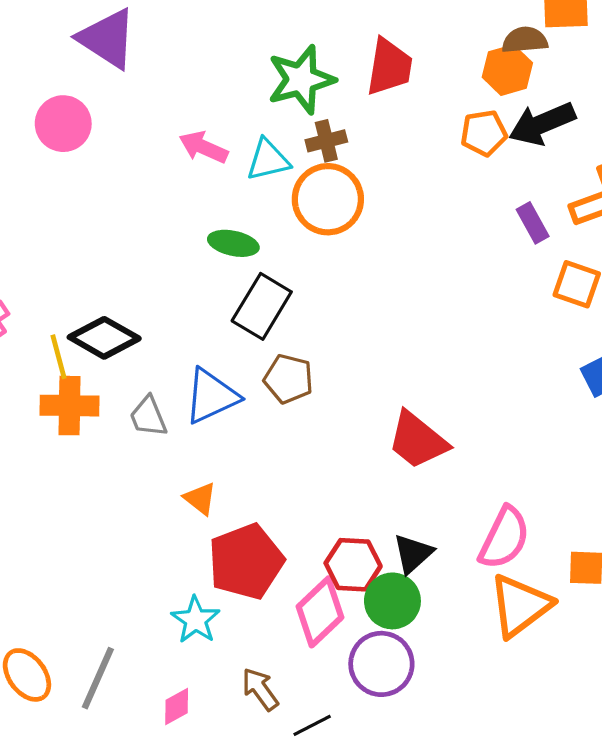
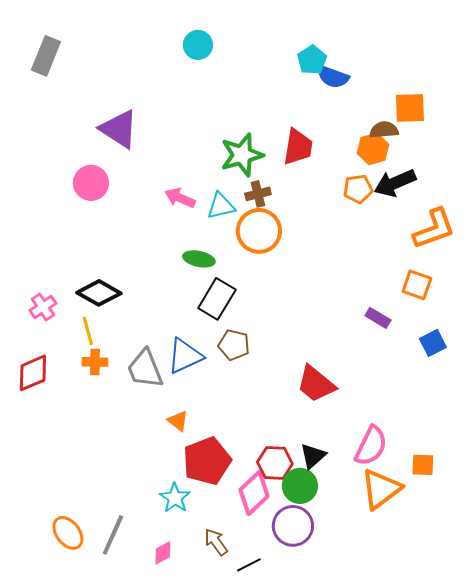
purple rectangle: (533, 223) -> (378, 318), moved, turned -30
black diamond: (104, 338) -> (99, 293), moved
orange cross: (70, 406) -> (95, 362), size x0.7
gray trapezoid: (148, 417) -> (145, 369), size x1.5

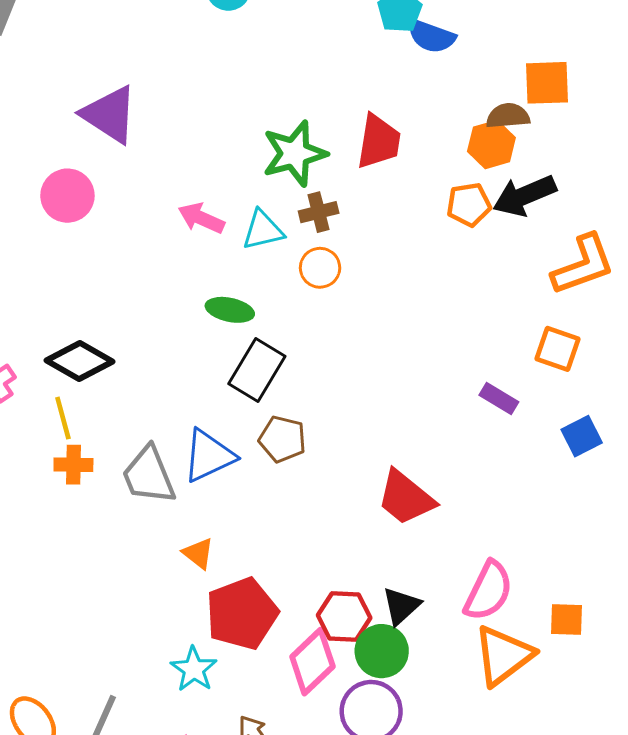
orange circle: (259, 231) -> (320, 268), size x0.6

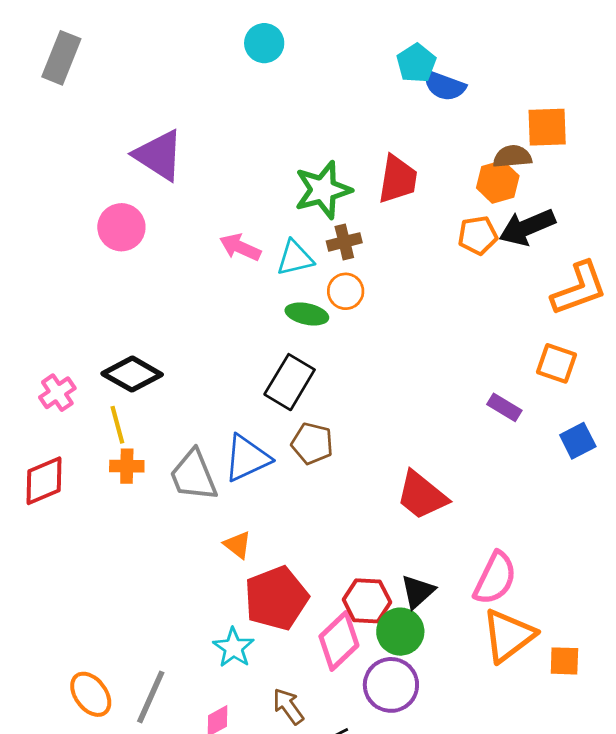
green ellipse: (230, 310) -> (307, 314), moved
orange square: (567, 620) -> (564, 661), moved

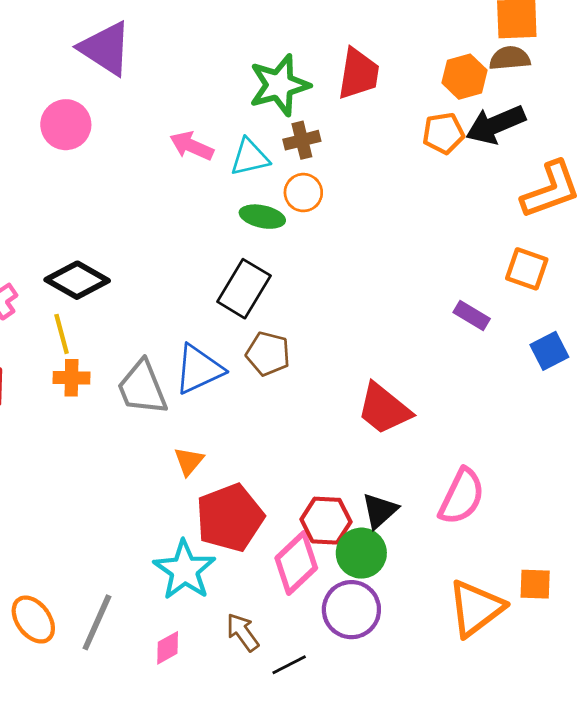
brown semicircle: (512, 157) -> (510, 58), moved
orange triangle: (238, 545) -> (189, 461), turned 32
orange triangle: (508, 636) -> (476, 608), moved
cyan star: (234, 648) -> (185, 570), size x1.4

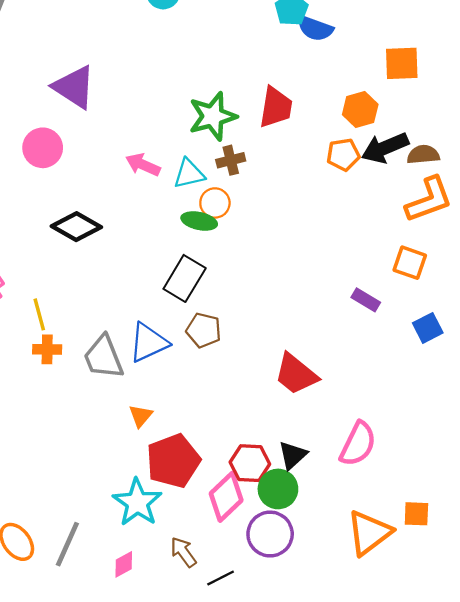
brown semicircle: (510, 58) -> (423, 155), moved
orange circle: (303, 193) -> (215, 203), moved
black diamond: (77, 280) -> (76, 227), moved

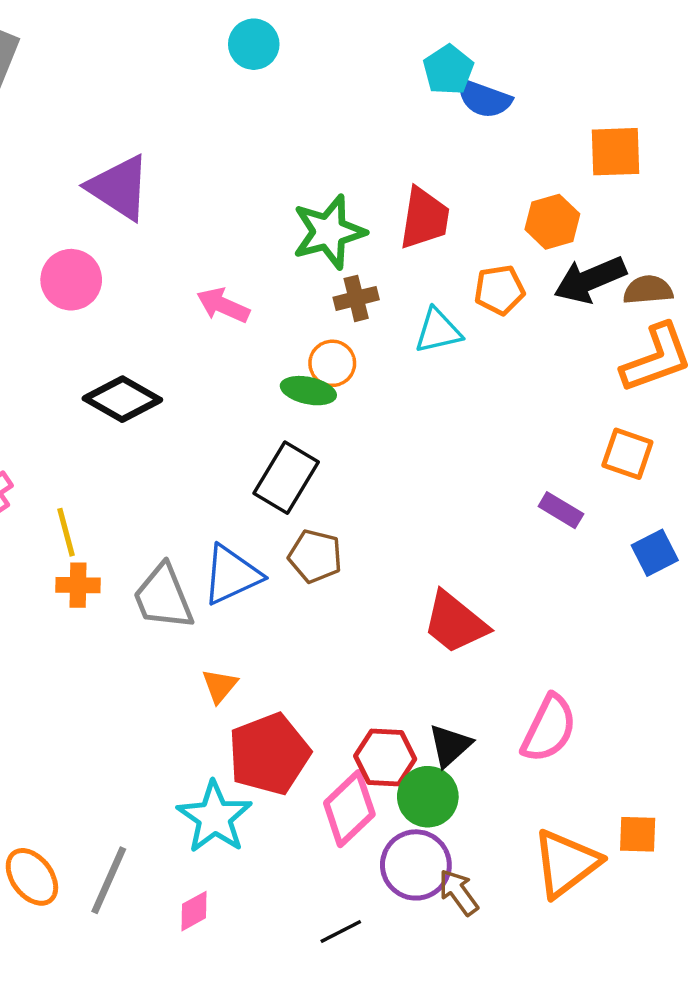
orange pentagon: (343, 155) -> (499, 290), moved
cyan triangle: (189, 174) -> (438, 331), moved
brown arrow: (183, 552) -> (459, 892), moved

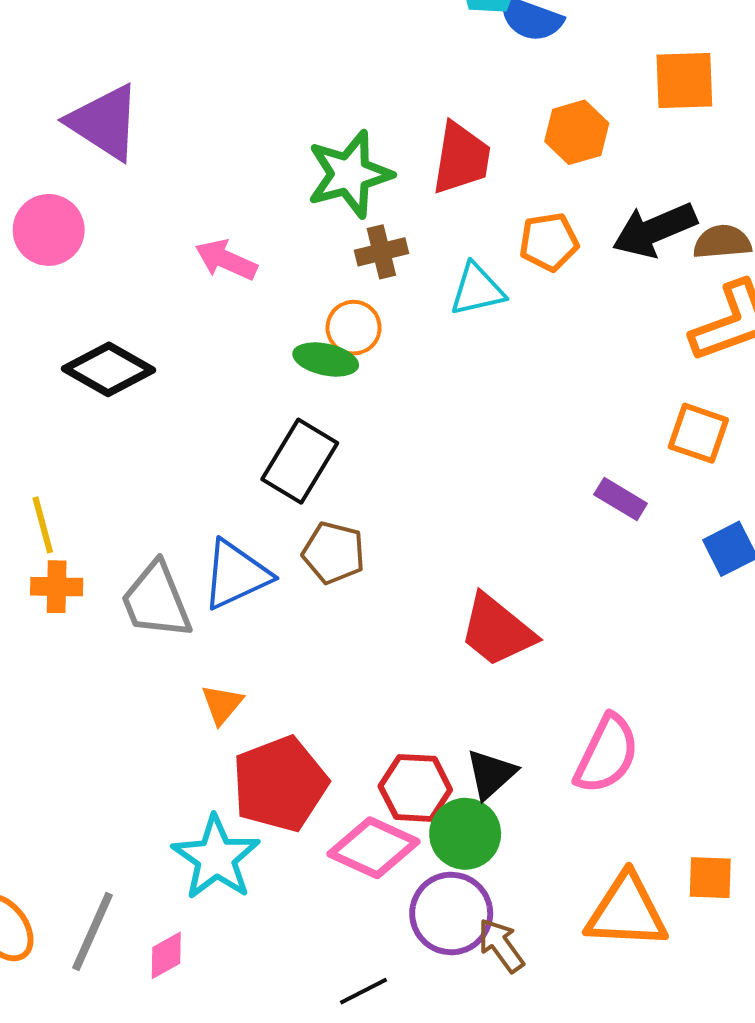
orange hexagon: (552, 222) -> (577, 132), moved
pink diamond: (349, 809) -> (373, 848), turned 68
orange triangle: (566, 863) -> (627, 911), turned 40
pink diamond: (194, 911) -> (166, 955), moved

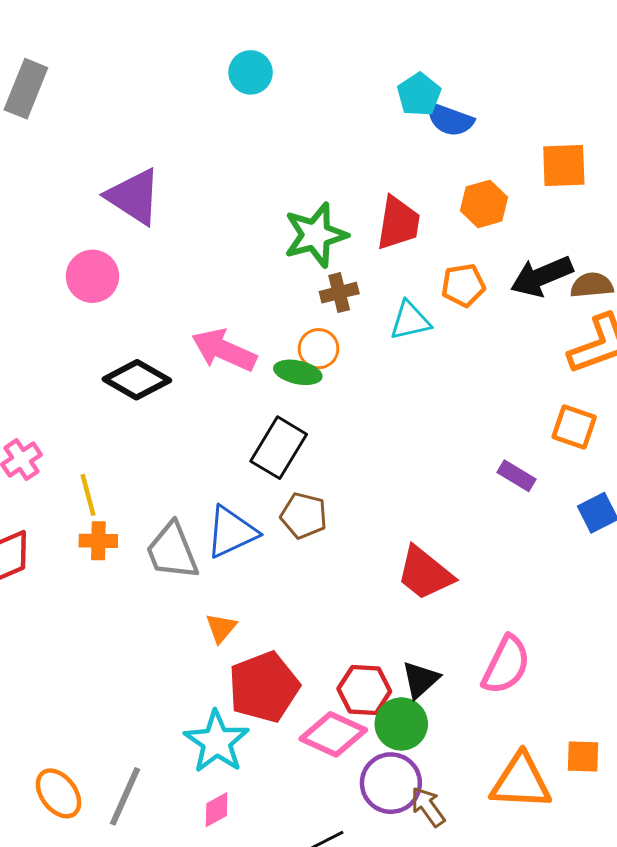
pink arrow: (226, 260) -> (224, 350), moved, size x1.4
pink diamond: (166, 955) -> (217, 810), moved

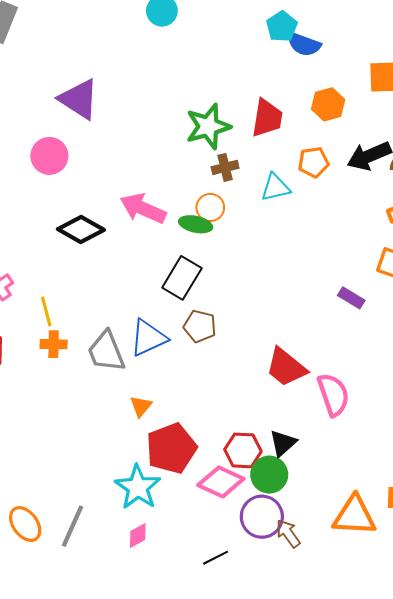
pink semicircle: (506, 665) -> (333, 395), moved, turned -45

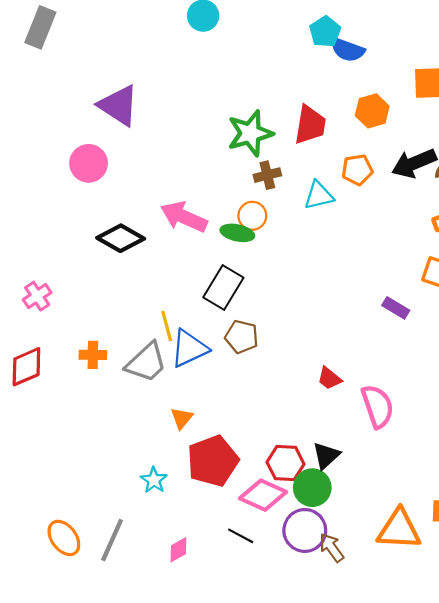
yellow line: (46, 312) -> (167, 326), moved
gray trapezoid: (106, 352) -> (146, 362), turned -111
red trapezoid: (286, 367) -> (329, 378), size x0.6
cyan star: (138, 487) -> (154, 480), moved, size x0.6
black line: (216, 558) -> (241, 536), moved, turned 55

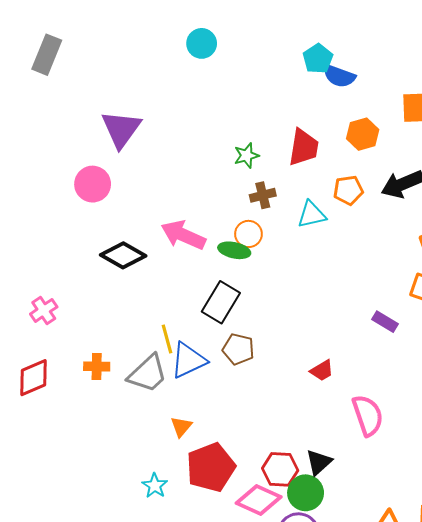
purple triangle: (119, 106) -> (121, 129), turned 33
green star: (250, 133) -> (246, 156), size x0.6
red trapezoid: (329, 378) -> (322, 371), moved, turned -70

